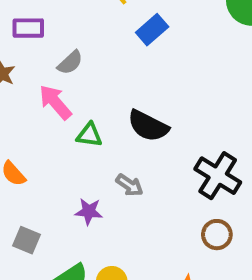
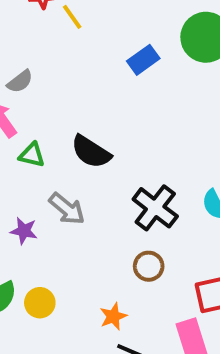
blue rectangle: (152, 30) -> (143, 60), moved
gray arrow: (130, 185) -> (67, 209), size x1.4

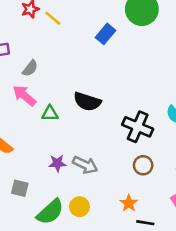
gray arrow: (67, 209) -> (85, 165), moved

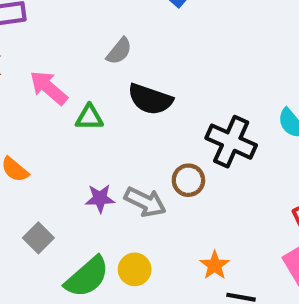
gray semicircle: (30, 68) -> (119, 51), moved
brown circle: (143, 165) -> (188, 180), moved
gray square: (20, 188) -> (38, 238), turned 30

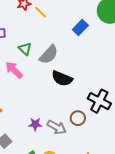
gray semicircle: (119, 51) -> (49, 55), size x1.5
green triangle: (89, 117) -> (25, 49), moved, turned 40

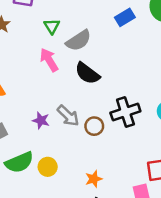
pink arrow: (14, 70) -> (49, 60), moved
black cross: (99, 101) -> (125, 112), turned 30
gray arrow: (57, 127) -> (68, 116), moved

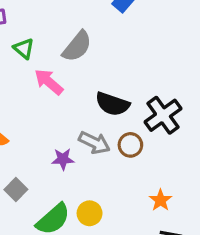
green triangle: (52, 26) -> (24, 48), moved
black semicircle: (87, 73) -> (112, 104), moved
orange star: (94, 179) -> (160, 200), moved

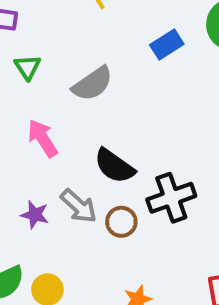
pink arrow: (49, 82) -> (43, 138), moved

